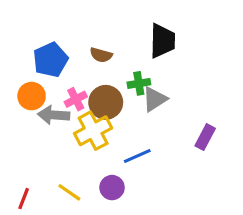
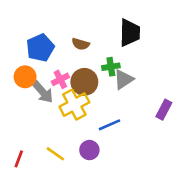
gray arrow: (54, 115) -> (43, 92), turned -135

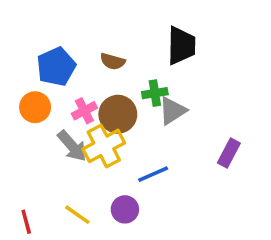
gray arrow: (43, 92) -> (72, 146), moved
red line: (19, 159) -> (26, 222), turned -36

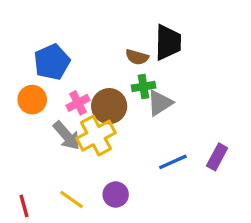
brown semicircle: (113, 61) -> (137, 57), moved
purple rectangle: (229, 153) -> (217, 157), moved
blue line: (153, 174) -> (173, 162), moved

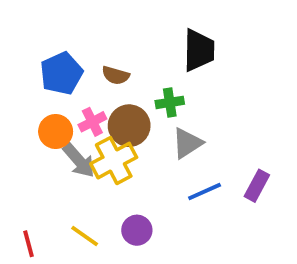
brown semicircle: (137, 57) -> (116, 75), moved
orange circle: (32, 100) -> (56, 131), moved
gray triangle: (160, 103) -> (187, 143), moved

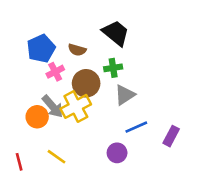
black trapezoid: (199, 50) -> (116, 33), moved, turned -52
pink cross: (92, 122) -> (55, 72), moved
orange circle: (56, 131) -> (37, 117), moved
purple rectangle: (257, 186) -> (171, 136), moved
purple circle: (137, 230) -> (117, 153), moved

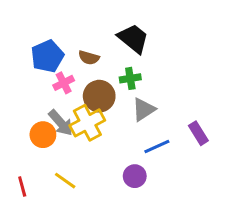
purple rectangle: (171, 136) -> (198, 133), moved, turned -60

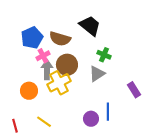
brown semicircle: (89, 58) -> (60, 39), size x1.5
green cross: (130, 78) -> (104, 55), moved, turned 32
gray arrow: (61, 123) -> (47, 70), moved, turned -138
blue line: (157, 146) -> (108, 112), moved, turned -66

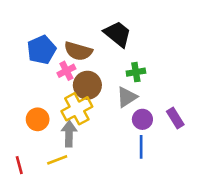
green cross: (104, 55) -> (136, 72), turned -32
pink cross: (43, 56) -> (66, 71), moved
gray arrow: (47, 70) -> (69, 134), moved
purple circle: (91, 119) -> (142, 119), moved
yellow line: (44, 122) -> (57, 160), turned -56

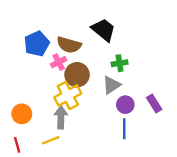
orange circle: (38, 119) -> (22, 114), moved

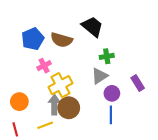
pink cross: (59, 62) -> (44, 66), moved
brown circle: (77, 75) -> (69, 108), moved
purple rectangle: (154, 104) -> (138, 83), moved

